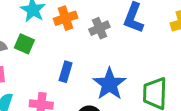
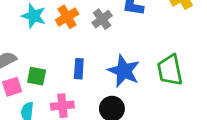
green square: (24, 44) -> (37, 76), moved

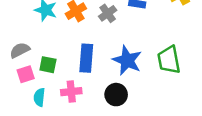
blue rectangle: (79, 69) -> (86, 58), size x1.5

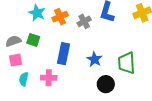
blue star: (127, 60) -> (95, 59), size x0.7
green square: (48, 65) -> (33, 40), moved
black circle: (116, 95) -> (106, 84), moved

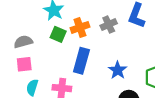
orange cross: (60, 17) -> (80, 27), moved
green square: (33, 40) -> (58, 34), moved

